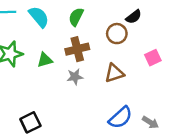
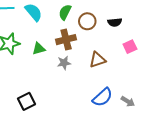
black semicircle: (134, 17) -> (115, 22), moved, turned 32
brown circle: (117, 34) -> (87, 21), moved

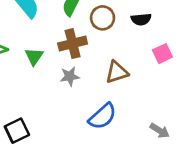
green triangle: (39, 49) -> (34, 56), turned -40
blue semicircle: (103, 97) -> (103, 116), moved

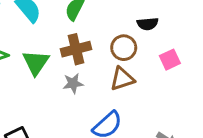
brown circle: (103, 18) -> (124, 48), moved
green triangle: (34, 56) -> (36, 63), size x1.4

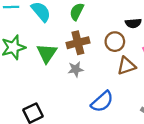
brown triangle: (122, 79) -> (126, 66), moved

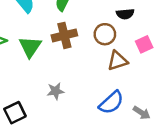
gray star: (76, 69) -> (55, 91), moved
blue semicircle: (102, 102) -> (111, 103), moved

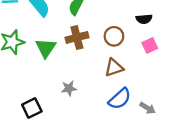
black semicircle: (125, 14) -> (144, 19), moved
brown triangle: (118, 61) -> (114, 68), moved

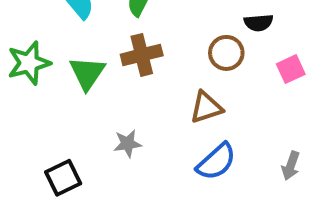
brown circle: (114, 36) -> (226, 53), moved
pink square: (150, 46) -> (291, 69), moved
gray arrow: (147, 108) -> (291, 166), moved, turned 77

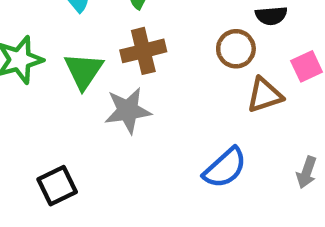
brown triangle: (206, 107) -> (265, 95), moved
gray star: (128, 144) -> (128, 111), moved, size x1.5

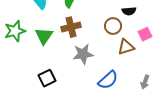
gray star: (128, 111) -> (83, 54), moved
black square: (57, 186) -> (47, 78), moved

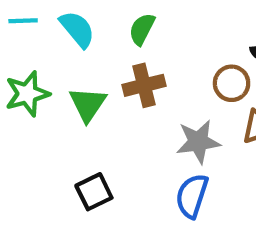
gray star: (83, 54) -> (198, 142), moved
blue semicircle: (108, 80) -> (192, 196), moved, turned 150

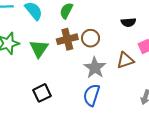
brown circle: (232, 83) -> (91, 38), moved
gray star: (198, 142) -> (95, 68), turned -30

